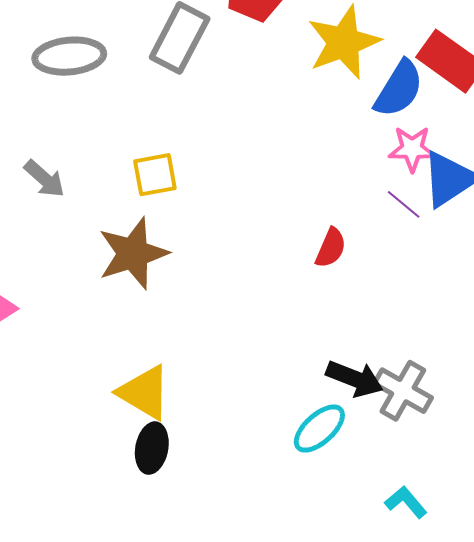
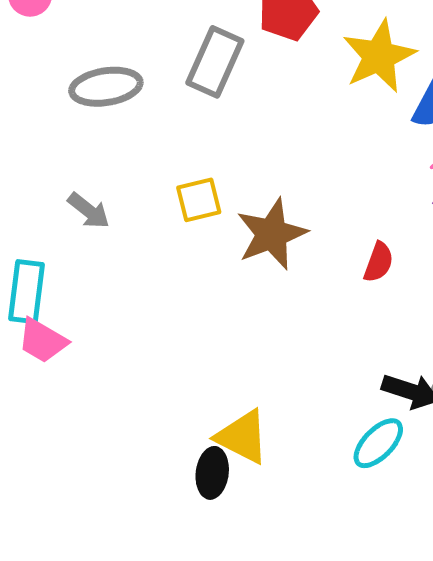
brown star: (133, 253) -> (272, 234), moved
yellow triangle: (144, 392) -> (242, 437), moved

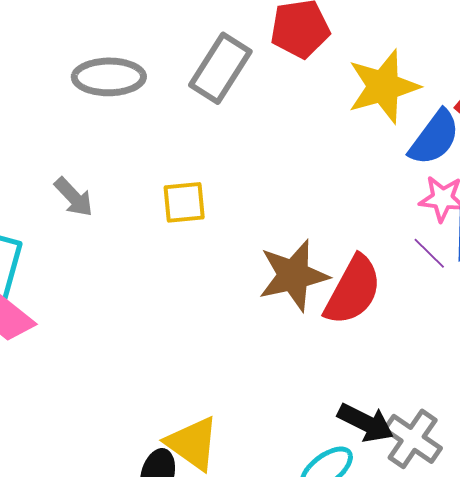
brown star: (272, 234) -> (294, 275), moved
red semicircle: (379, 262) -> (353, 290), size x1.8

